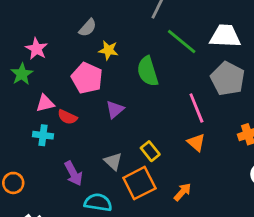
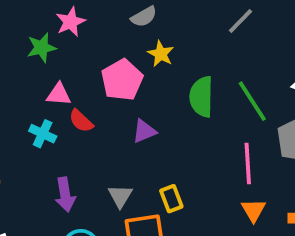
green line: (182, 42) -> (252, 101), moved
orange triangle: (196, 142) -> (253, 210), moved

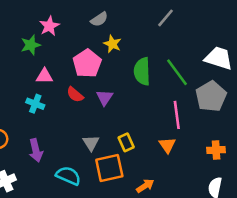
red semicircle: (81, 121) -> (75, 95), moved
purple triangle: (144, 131) -> (105, 98), turned -30
purple arrow: (65, 195) -> (36, 150), moved
orange triangle: (253, 210) -> (167, 145), moved

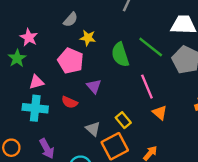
red semicircle: (75, 95) -> (69, 102), moved
cyan cross: (35, 104) -> (35, 108), size x1.5
pink line: (177, 115) -> (147, 87), moved

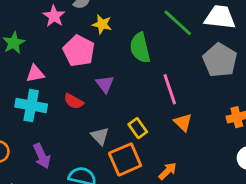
pink star: (29, 37) -> (54, 16), moved
green line: (151, 47) -> (178, 23), moved

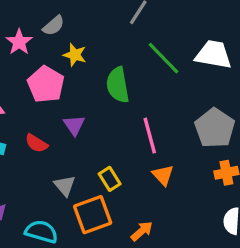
gray pentagon: (220, 60) -> (215, 128), moved

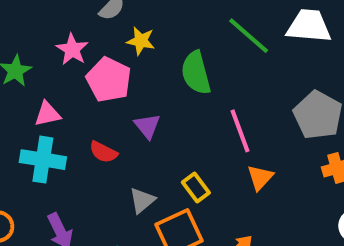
pink star: (19, 42) -> (72, 49), moved
orange triangle: (163, 175) -> (260, 178), turned 30
gray triangle: (65, 186) -> (142, 200), turned 35

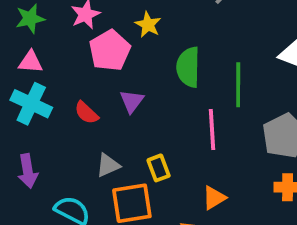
green line: (249, 36) -> (238, 85), moved, turned 33
pink triangle: (47, 114) -> (30, 62), moved
orange triangle: (260, 178) -> (214, 198), moved

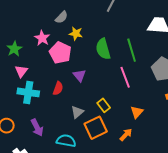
pink triangle: (30, 62) -> (21, 71), turned -40
red semicircle: (86, 113) -> (58, 88), turned -96

